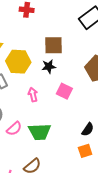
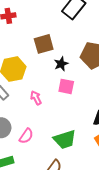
black star: (49, 66) -> (61, 64), moved
green trapezoid: (40, 132) -> (65, 139), moved

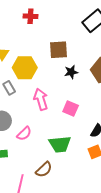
pink square: (66, 86) -> (71, 109), moved
pink arrow: (36, 98) -> (41, 99), size x1.5

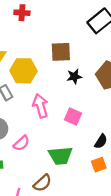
red cross: (30, 16) -> (22, 13), moved

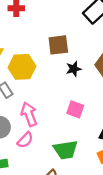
pink arrow: (40, 106) -> (29, 114), moved

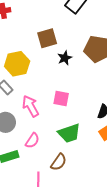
pink square: (75, 109) -> (61, 99), moved
pink semicircle: (25, 140) -> (32, 141), moved

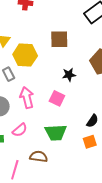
black star: (65, 58) -> (69, 75), moved
brown semicircle: (59, 162) -> (39, 157), turned -132

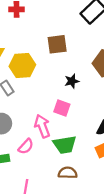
pink arrow: (27, 98) -> (42, 126), moved
brown semicircle: (39, 157) -> (68, 173), moved

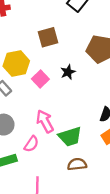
pink square: (62, 108) -> (40, 79), moved, turned 35

